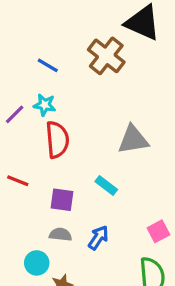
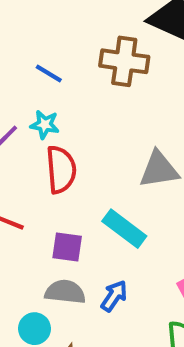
brown cross: (106, 56) -> (124, 61), turned -30
cyan rectangle: (106, 185) -> (124, 229), size x1.5
gray semicircle: (60, 234) -> (65, 292), size x1.4

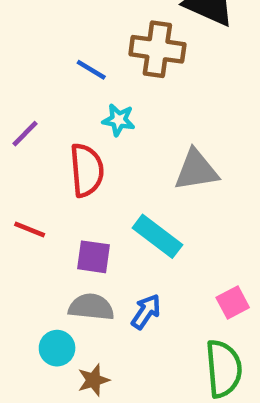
blue line: (49, 74) -> (91, 70), moved
cyan star: (45, 125) -> (119, 120), moved

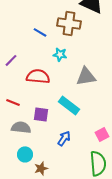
cyan star: (119, 120) -> (60, 54), moved
red semicircle: (87, 170) -> (38, 76), turned -80
gray semicircle: (91, 307) -> (21, 127), moved

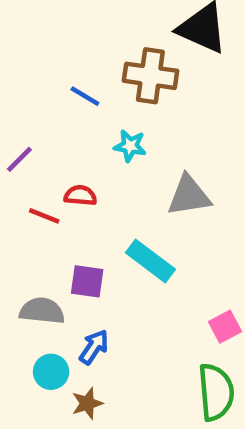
red semicircle: (38, 76) -> (80, 196), size x0.6
red line: (13, 102) -> (44, 216), moved
blue arrow: (64, 138) -> (94, 347), moved

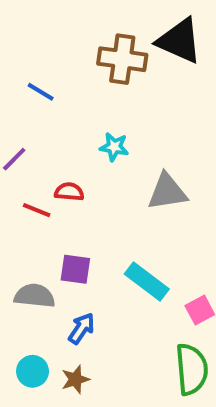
brown cross: (150, 76) -> (122, 59), moved
blue line: (85, 96) -> (41, 92), moved
cyan rectangle: (150, 261) -> (147, 282), moved
cyan circle: (51, 372) -> (33, 371), moved

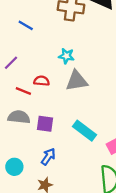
gray triangle: (167, 192) -> (77, 81), moved
gray semicircle: (35, 296) -> (19, 117), moved
cyan circle: (33, 371) -> (14, 167), moved

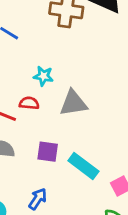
cyan star: (66, 56) -> (43, 76), moved
purple square: (45, 124) -> (48, 152), moved

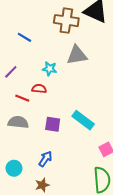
gray triangle: (73, 103) -> (77, 55), moved
cyan rectangle: (83, 166) -> (83, 120), moved

